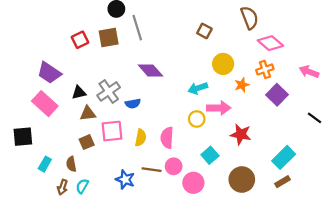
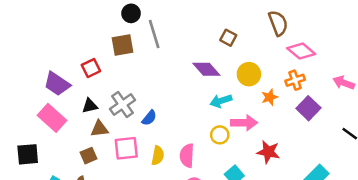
red square: (80, 40) -> (91, 68), moved
purple diamond: (150, 71) -> (206, 69), moved
blue semicircle: (133, 104) -> (149, 118), turned -40
brown square: (87, 142) -> (88, 156), moved

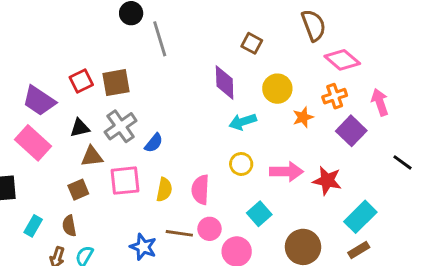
brown square: (123, 45) -> (116, 83), moved
purple diamond: (206, 69) -> (225, 83), turned 40
pink arrow: (344, 83) -> (380, 102), moved, turned 50
pink arrow: (244, 123) -> (286, 172), moved
red star: (268, 152) -> (327, 181), moved

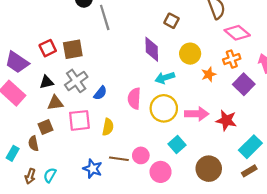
yellow circle: (241, 164) -> (164, 108), size x1.6
pink semicircle: (200, 190) -> (134, 99), moved
brown semicircle: (69, 226) -> (33, 143), moved

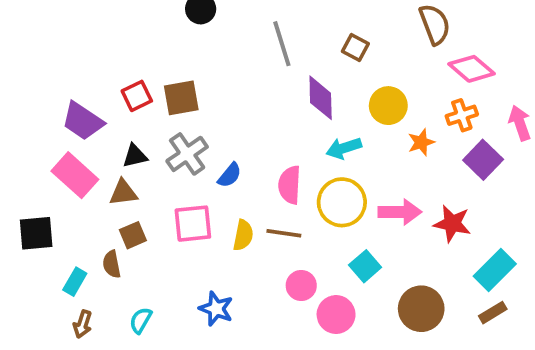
gray line: (105, 17) -> (282, 44), moved
brown triangle: (55, 103) -> (123, 193), moved
brown line: (119, 159) -> (284, 233), moved
brown arrow: (30, 176) -> (83, 324), moved

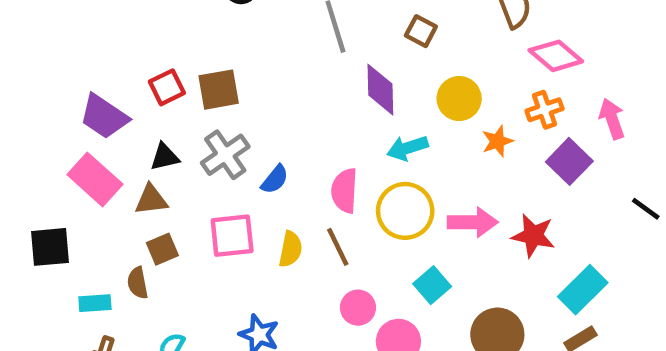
brown line: (284, 233) -> (338, 247), turned 56
cyan rectangle: (75, 282) -> (95, 303), turned 56

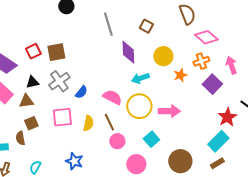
pink semicircle: (344, 191) -> (112, 97), turned 114
red star: (533, 236) -> (227, 117), moved, turned 30
pink circle: (358, 308) -> (117, 141), moved

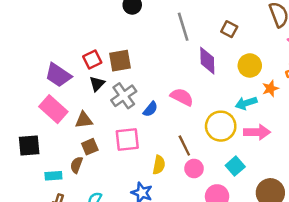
cyan arrow: (140, 78) -> (246, 103), moved
black triangle: (32, 82) -> (97, 84), moved, turned -32
pink semicircle: (112, 97) -> (182, 97), moved
yellow semicircle: (88, 123) -> (159, 165), moved
brown semicircle: (20, 138) -> (76, 165), turned 32

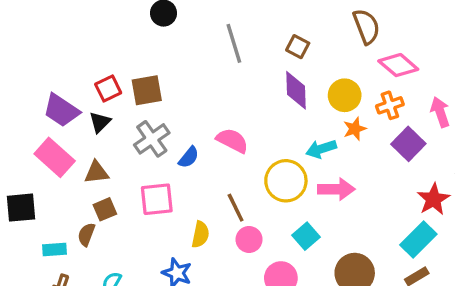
purple diamond: (207, 61) -> (296, 90), moved
yellow circle: (250, 65) -> (345, 95), moved
black triangle: (97, 84) -> (100, 122), moved

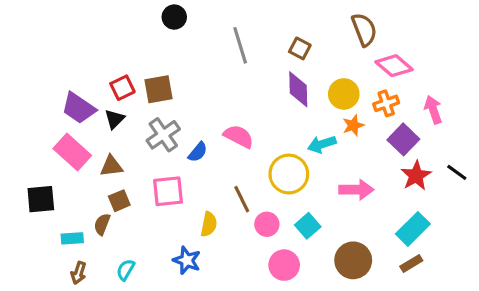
pink arrow: (336, 189) -> (356, 190), moved
red star: (433, 199) -> (416, 176), moved
pink circle: (249, 239) -> (267, 224), moved

